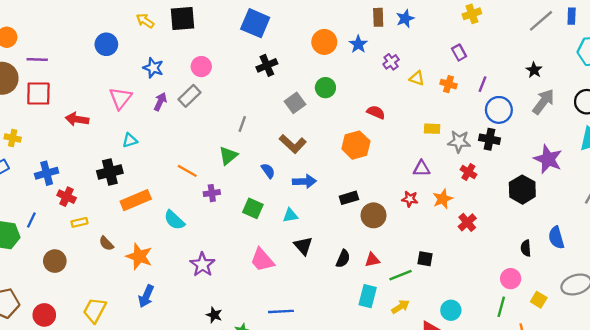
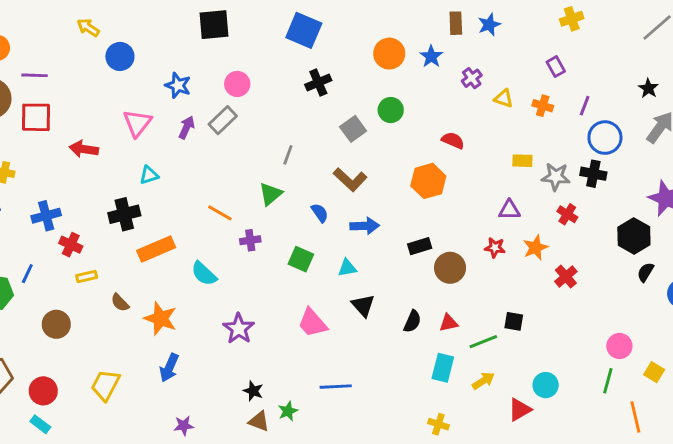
yellow arrow: (145, 21) -> (88, 28), moved
black semicircle: (526, 248) -> (645, 272), moved, turned 35

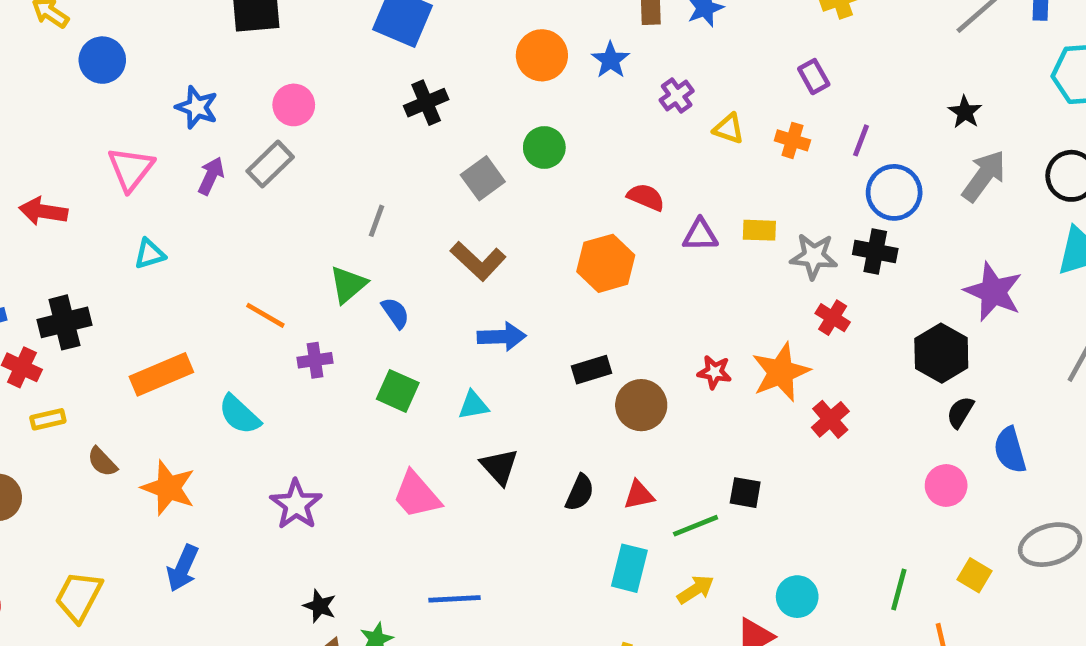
purple triangle: (509, 210) -> (700, 235), moved
blue semicircle: (320, 213) -> (395, 313), moved
black cross: (124, 214) -> (64, 322), moved
orange star: (535, 248) -> (781, 372), size x1.4
pink circle: (619, 346) -> (946, 485), moved

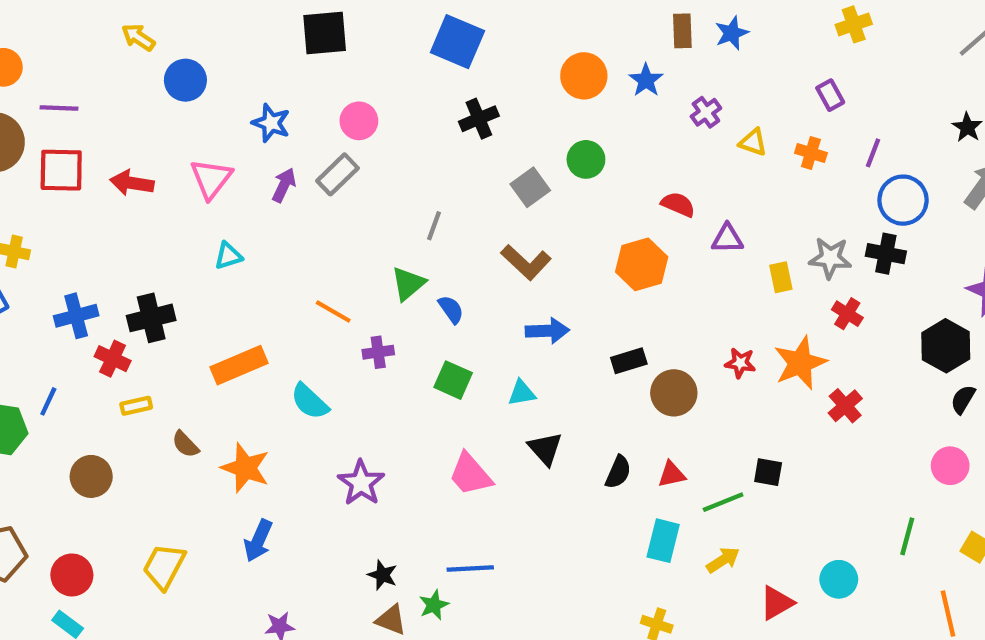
red arrow: (43, 211) -> (132, 183), moved
yellow rectangle: (759, 230) -> (781, 277), moved, turned 76
green line: (899, 589) -> (907, 536), moved
cyan circle: (797, 597) -> (839, 579), moved
blue line: (454, 599) -> (470, 569), moved

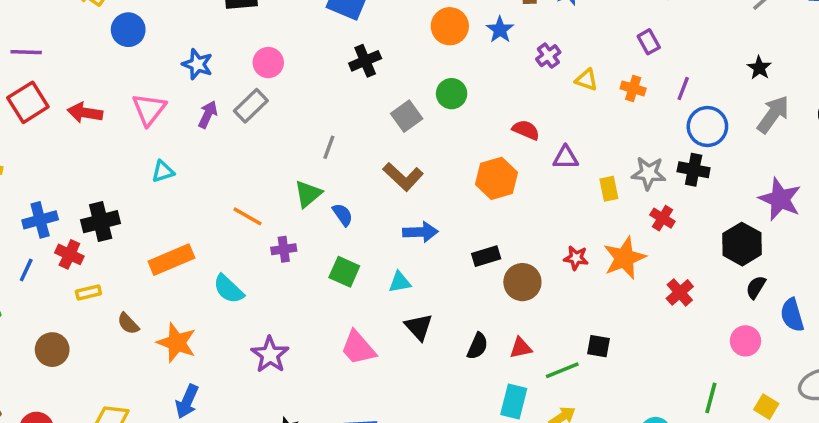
red square: (61, 170) -> (28, 102), turned -33
blue line: (48, 401) -> (26, 270), moved
red cross: (845, 406) -> (680, 292), moved

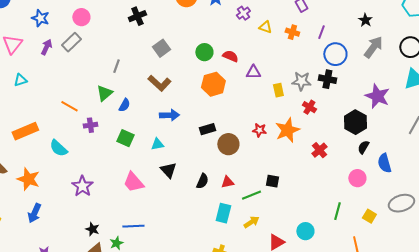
green circle: (452, 94) -> (204, 52), moved
blue semicircle: (343, 215) -> (124, 105), turned 64

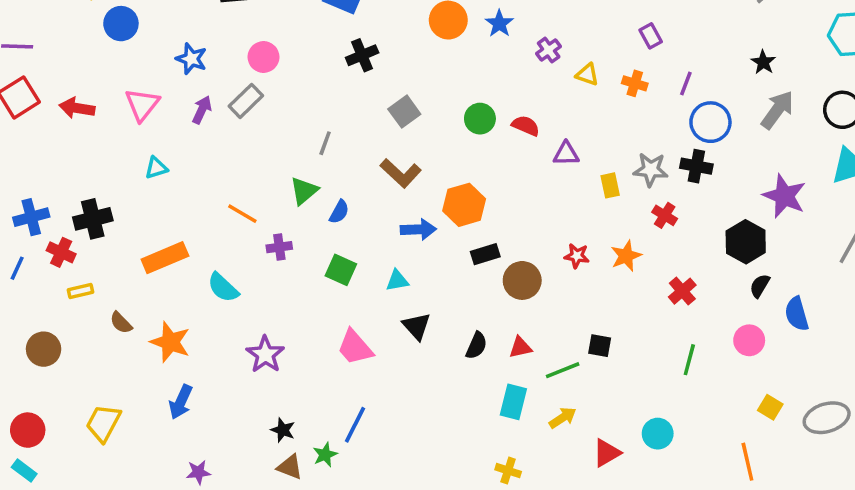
orange hexagon: (213, 84) -> (464, 205), moved
orange star: (287, 130) -> (626, 256), size x0.7
gray ellipse: (401, 203) -> (827, 418), moved
green line: (337, 211) -> (689, 360), moved
blue line: (133, 226) -> (355, 425), turned -60

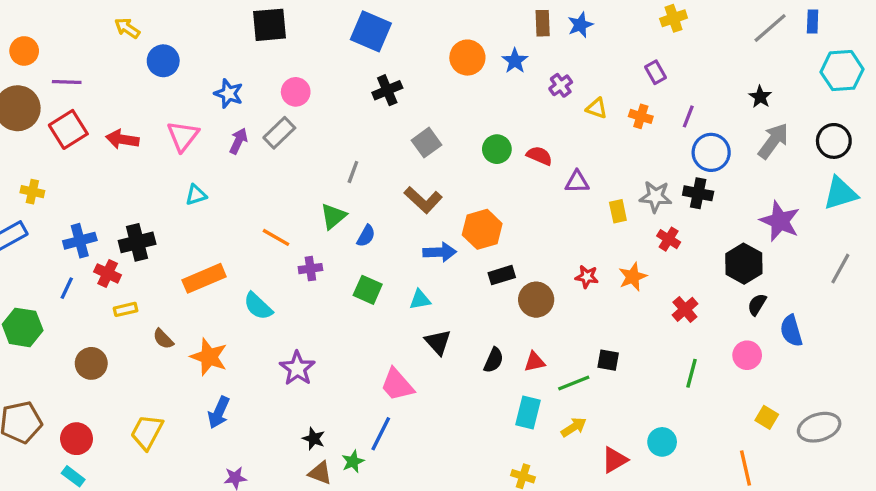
pink trapezoid: (355, 347) -> (397, 385), moved

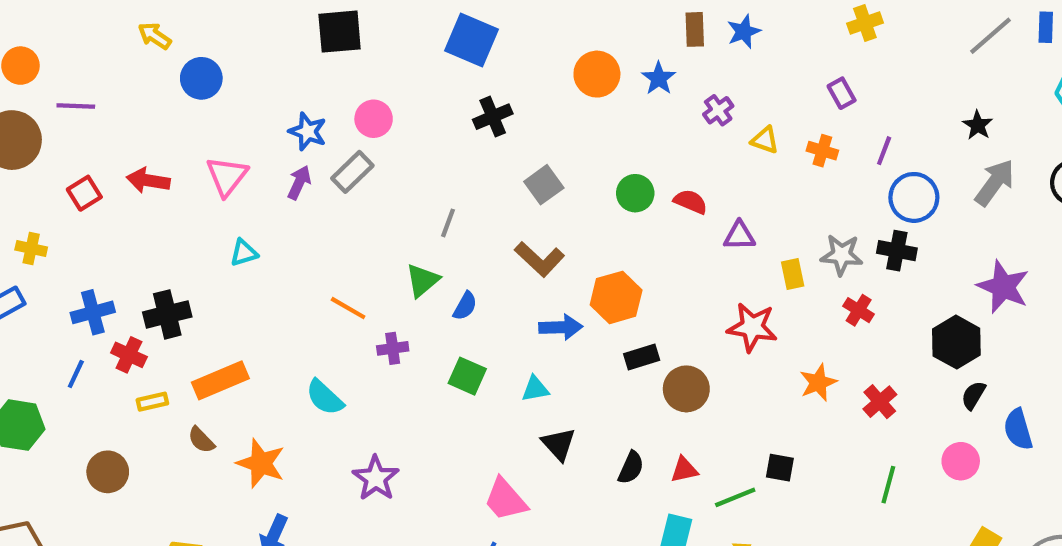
blue star: (229, 94) -> (308, 132), moved
red square: (68, 129) -> (84, 193), moved, size x0.7
red star: (587, 277) -> (752, 327), moved, size x1.6
orange star: (633, 277) -> (818, 383), moved
orange rectangle: (204, 278) -> (220, 380), moved

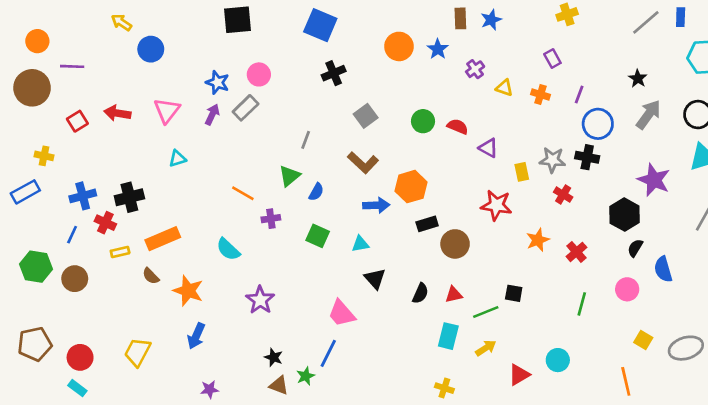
purple triangle: (739, 236) -> (488, 148), turned 30
brown circle: (108, 472) -> (75, 279), moved

